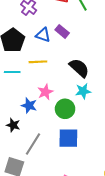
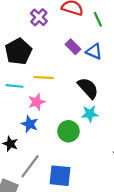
blue triangle: (43, 35) -> (94, 51), moved
pink star: (45, 92) -> (37, 102), moved
blue square: (68, 138) -> (60, 176), moved

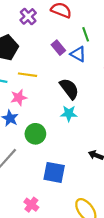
green line: (98, 19) -> (86, 34), moved
green circle: (68, 131) -> (35, 134), moved
blue square: (60, 176) -> (54, 172), moved

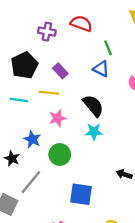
purple cross: (28, 16) -> (47, 32), turned -35
purple rectangle: (58, 48) -> (60, 71), moved
pink star: (19, 98) -> (57, 118), moved

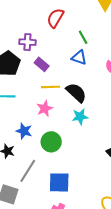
red semicircle: (81, 24) -> (55, 18), turned -72
purple cross: (47, 32) -> (27, 42), moved
yellow line: (49, 93) -> (51, 87), moved
blue square: (81, 194) -> (59, 182), moved

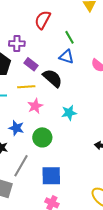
yellow line: (51, 87) -> (26, 87), moved
black semicircle: (76, 93) -> (52, 78), moved

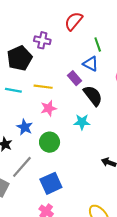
purple rectangle: (31, 64) -> (75, 78), moved
black semicircle: (52, 78) -> (93, 96), moved
blue square: (51, 176) -> (51, 183), turned -35

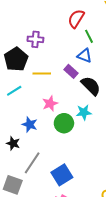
red semicircle: (74, 21) -> (76, 19), moved
yellow line: (43, 87) -> (42, 74), moved
cyan line: (13, 90) -> (14, 91), turned -35
green circle: (50, 142) -> (64, 123), moved

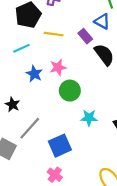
cyan star: (84, 112) -> (89, 118), moved
blue star: (30, 125) -> (34, 74), moved

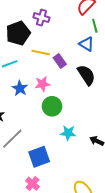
purple rectangle: (85, 36) -> (60, 61), moved

